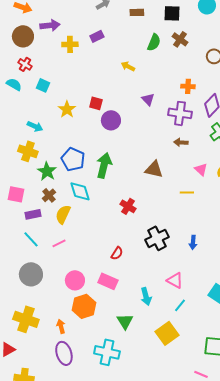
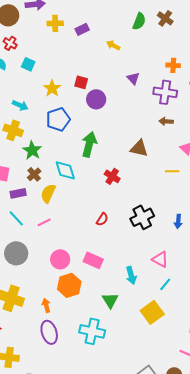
purple rectangle: (97, 36) -> (82, 29), moved
blue pentagon: (73, 159) -> (58, 119), moved, turned 30
red cross: (128, 206) -> (112, 176), moved
red semicircle: (117, 253) -> (102, 219), moved

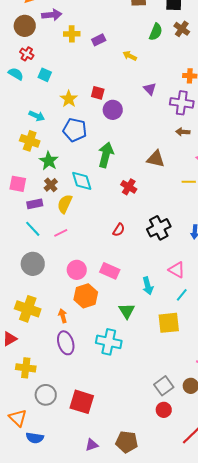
blue pentagon: (58, 119) -> (75, 130), turned 30
yellow square: (152, 312) -> (169, 323), turned 30

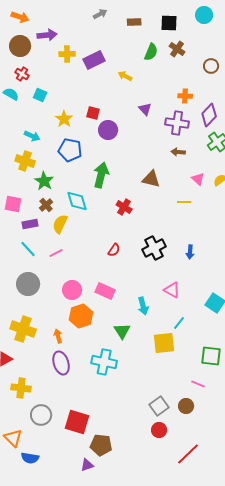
purple rectangle: (99, 40) -> (94, 60), size x1.5
cyan line: (182, 295) -> (179, 323), moved
brown pentagon: (127, 442) -> (101, 445), moved

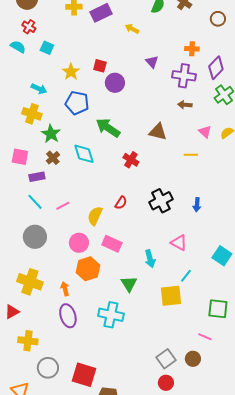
green arrow: (101, 175) -> (108, 128), turned -70
yellow semicircle: (60, 224) -> (95, 216), moved

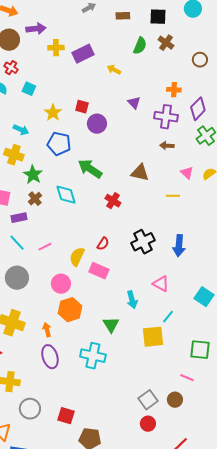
blue arrow: (197, 205) -> (179, 246), size x1.5
pink rectangle: (112, 244) -> (99, 271), moved
red square: (84, 375) -> (66, 416), size x0.7

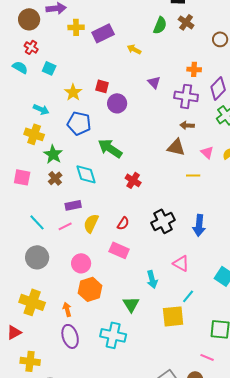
brown triangle: (140, 173) -> (176, 147), moved
purple rectangle: (19, 218) -> (73, 205), moved
yellow semicircle: (77, 257) -> (91, 223), moved

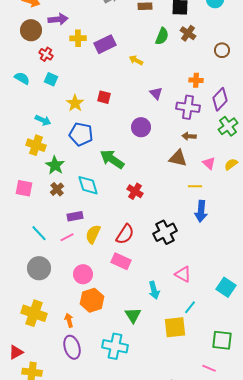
red cross: (31, 47) -> (46, 54), moved
purple circle: (117, 103) -> (141, 127), moved
red semicircle: (123, 223) -> (125, 234), size x1.5
blue arrow: (199, 225) -> (201, 211), moved
red triangle: (14, 332) -> (16, 352), moved

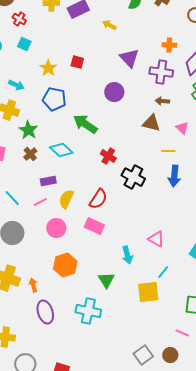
purple triangle: (156, 93) -> (129, 58), size x1.5
cyan diamond: (88, 185) -> (61, 150), turned -30
black cross: (165, 232) -> (133, 177), moved, turned -35
pink circle: (83, 274) -> (56, 228), moved
orange arrow: (69, 320) -> (33, 285), moved

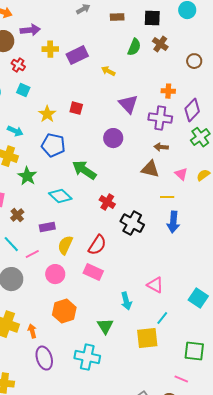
brown cross: (30, 154) -> (17, 215), moved
pink line: (40, 202) -> (32, 254), moved

